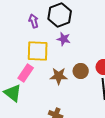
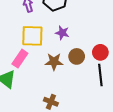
purple star: (64, 39) -> (62, 33), moved

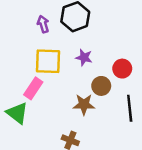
red circle: (100, 52) -> (122, 69), moved
brown star: (54, 62) -> (84, 104), moved

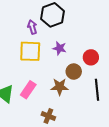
purple arrow: (43, 24) -> (32, 27), moved
pink rectangle: (33, 88) -> (28, 90), moved

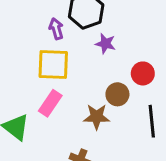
purple star: (60, 48) -> (105, 44), moved
pink rectangle: (28, 90) -> (50, 103), moved

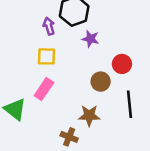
yellow square: (53, 64) -> (46, 56), size x0.7
brown star: (97, 117) -> (89, 116), moved

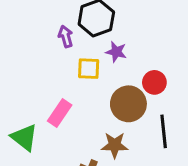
yellow square: (46, 56) -> (89, 69), moved
brown circle: (101, 82) -> (128, 104), size x1.5

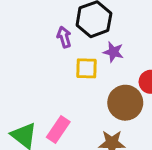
pink rectangle: (60, 113) -> (58, 130), moved

